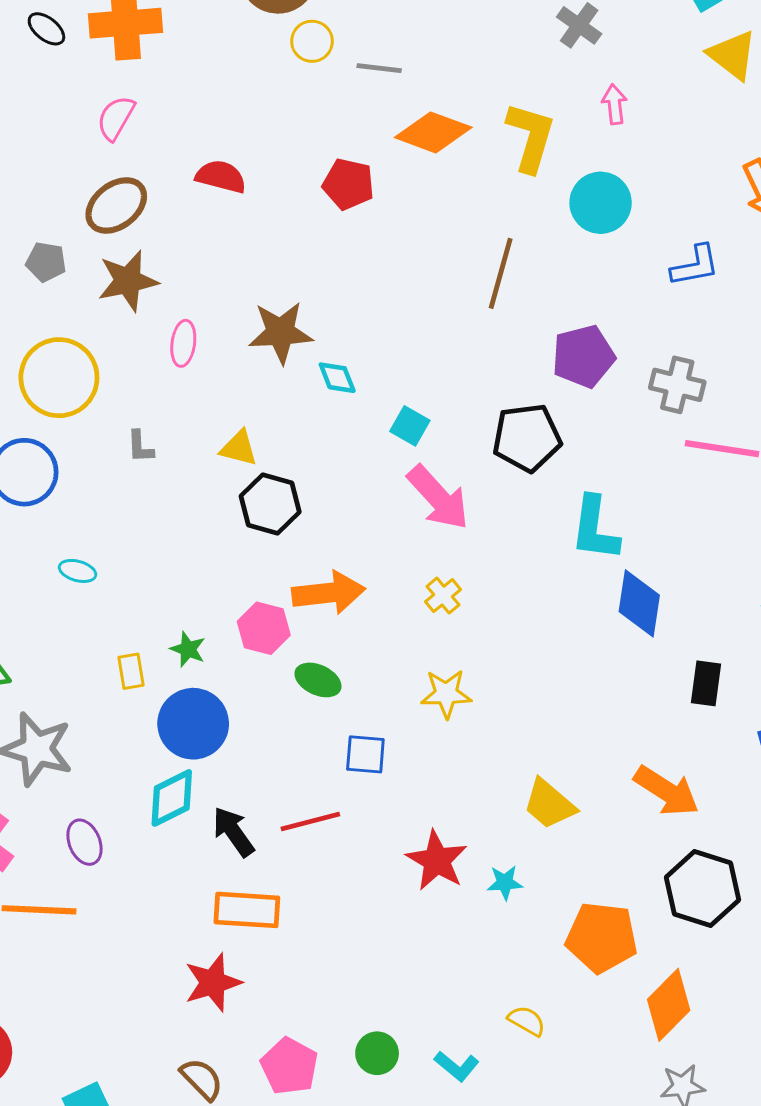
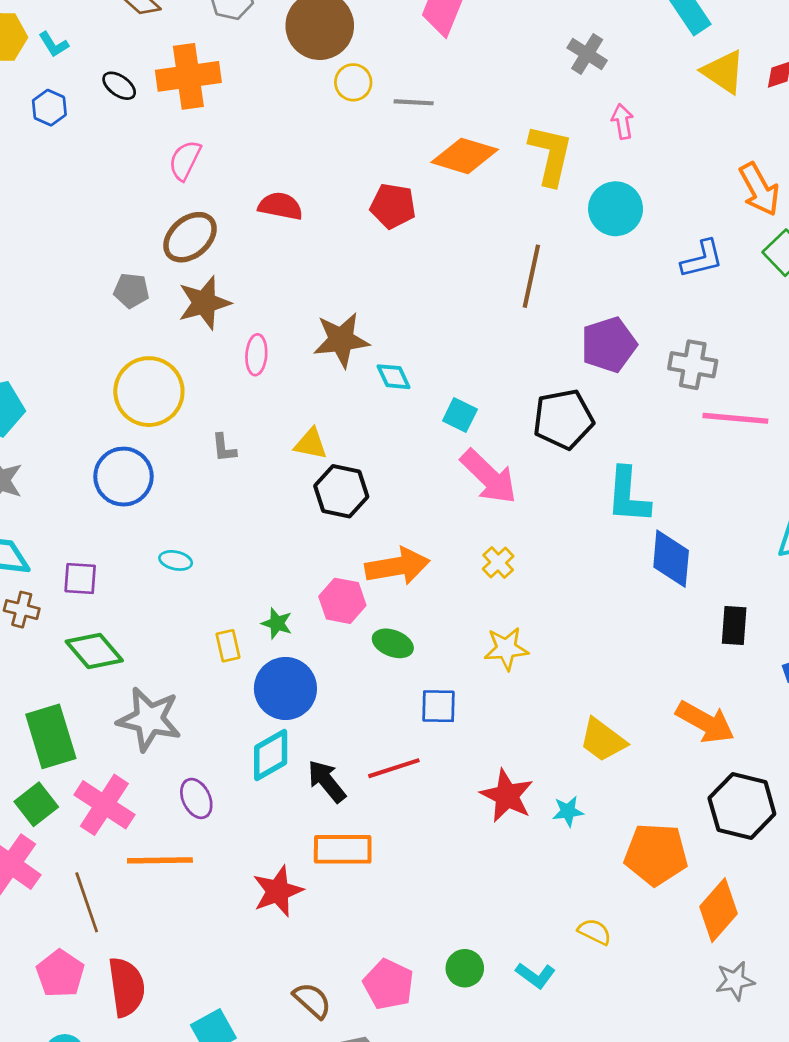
red star: (213, 983) -> (278, 891), moved

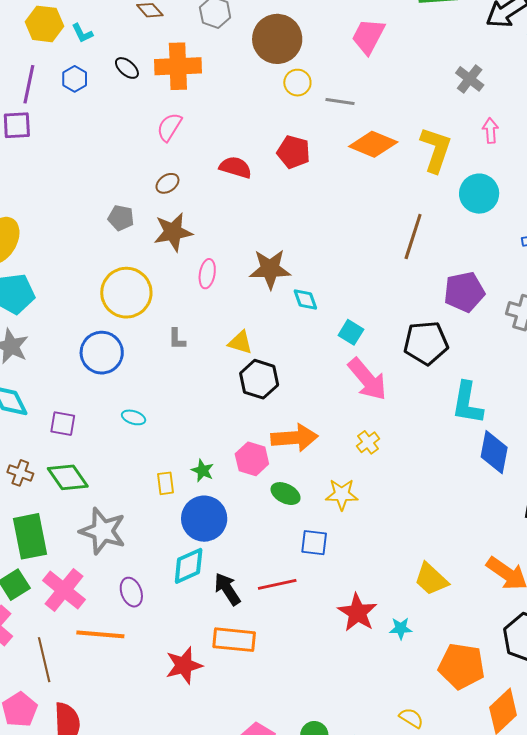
red pentagon: (393, 206) -> (294, 152), moved
brown ellipse: (190, 237) -> (167, 183), size x0.6
brown cross: (22, 610) -> (20, 473), moved
yellow star: (506, 649) -> (342, 494), moved

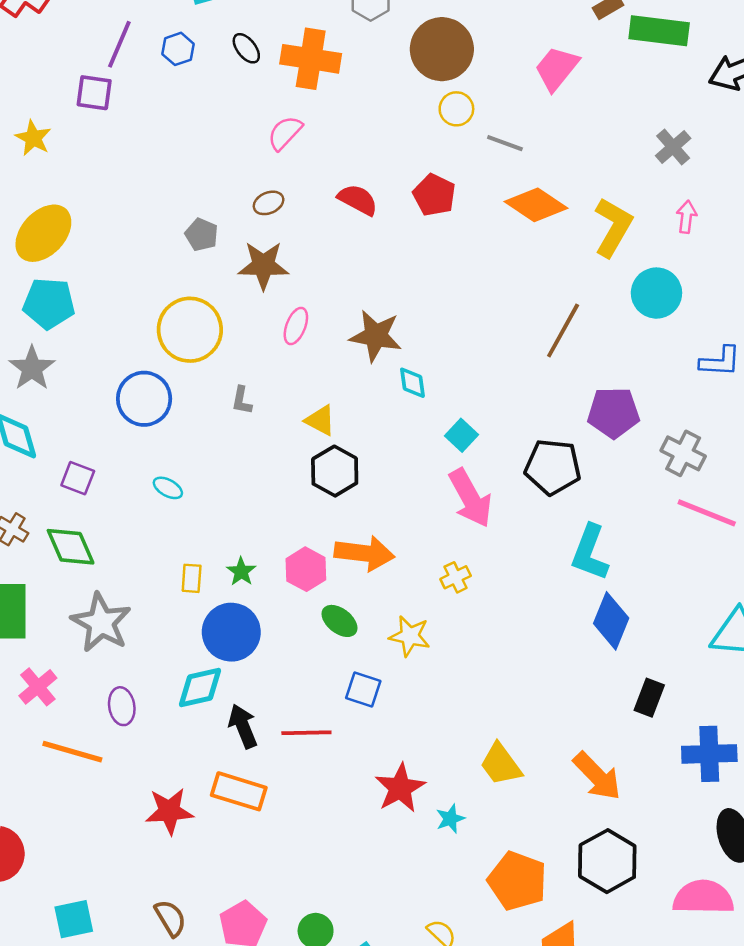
pink cross: (64, 590) -> (38, 687), size x0.7
cyan star: (401, 628) -> (450, 819), turned -30

